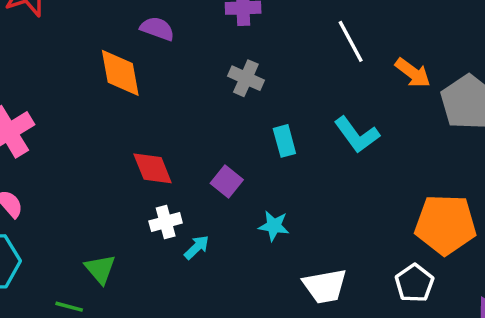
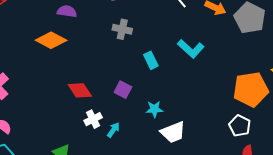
orange diamond: (120, 73) -> (51, 40), turned -40
white trapezoid: (325, 286) -> (173, 132), moved

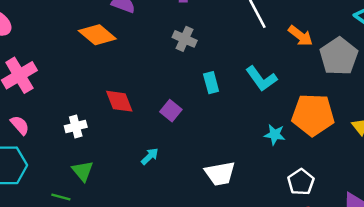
orange pentagon: (251, 89) -> (313, 115), moved
cyan star: (154, 109) -> (275, 135), moved
white cross: (93, 119) -> (76, 127), moved

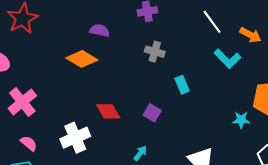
cyan L-shape: (261, 79) -> (227, 59), moved
white cross: (76, 127) -> (75, 138), size x1.6

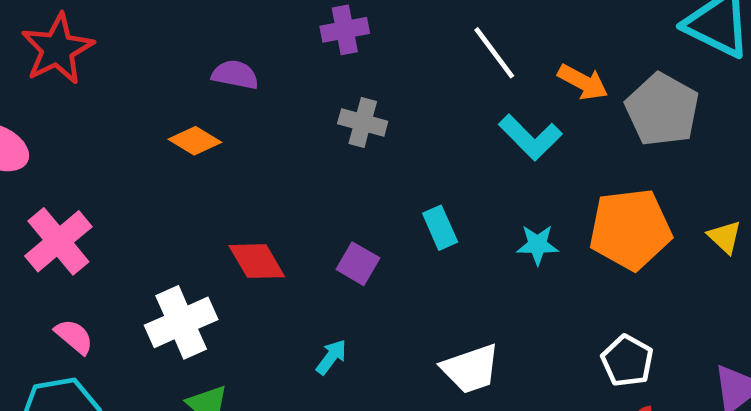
orange diamond: (82, 59) -> (195, 141), size x0.7
cyan rectangle: (182, 85) -> (440, 228), moved
cyan star: (241, 120) -> (537, 245), moved

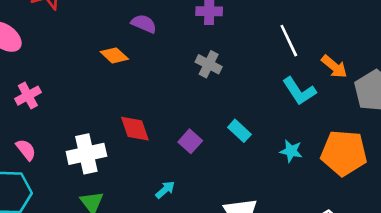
cyan rectangle: (440, 228) -> (239, 131), turned -35
pink cross: (58, 241) -> (28, 96), size x0.7

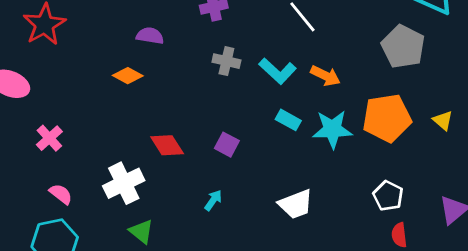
orange arrow: (334, 67) -> (325, 76), moved
cyan L-shape: (299, 91) -> (278, 71), moved
cyan rectangle: (239, 131) -> (288, 120), moved
cyan star: (291, 151) -> (332, 129), size x1.6

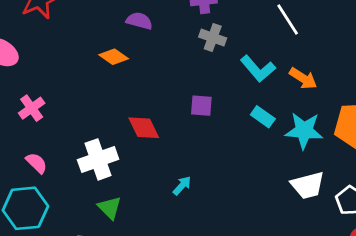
gray cross: (226, 61) -> (213, 38), moved
purple square: (227, 145) -> (201, 106), moved, turned -30
white trapezoid: (296, 204) -> (308, 185), moved

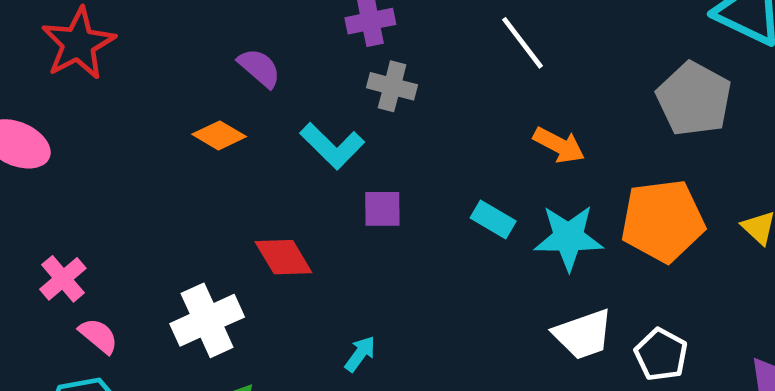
purple semicircle: (139, 21) -> (259, 68), turned 30
cyan L-shape: (258, 69) -> (332, 146), moved
pink cross: (32, 108) -> (63, 279), moved

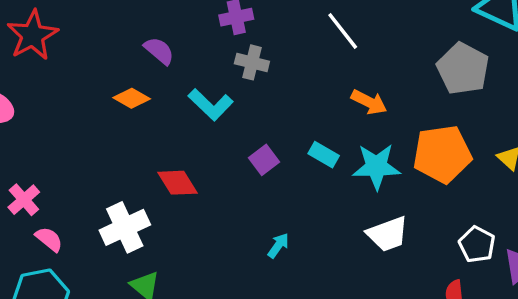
purple square: (382, 209) -> (264, 160), moved, turned -36
cyan arrow: (360, 354) -> (278, 245), moved
white pentagon: (661, 355) -> (477, 244), moved

